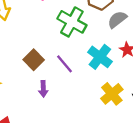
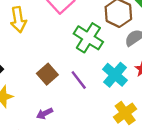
purple arrow: (43, 89) -> (45, 113), moved, turned 63

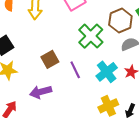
purple arrow: (45, 113) -> (41, 92), size x1.5

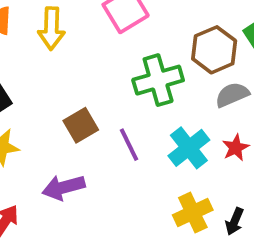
green cross: (91, 36) -> (158, 80), turned 30

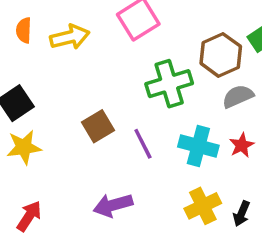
yellow arrow: (51, 28) -> (70, 37), turned -105
cyan cross: (189, 148) -> (198, 146), turned -36
purple arrow: (64, 187) -> (113, 205), moved

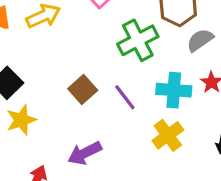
purple arrow: (113, 205) -> (85, 153), moved
yellow cross: (203, 206) -> (168, 135), moved

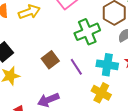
yellow cross: (168, 135) -> (101, 93), turned -30

